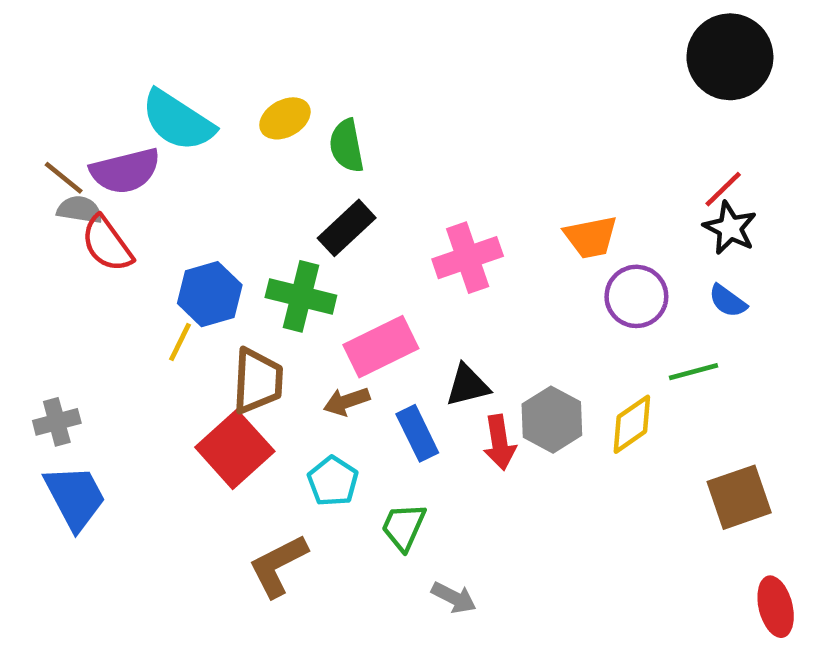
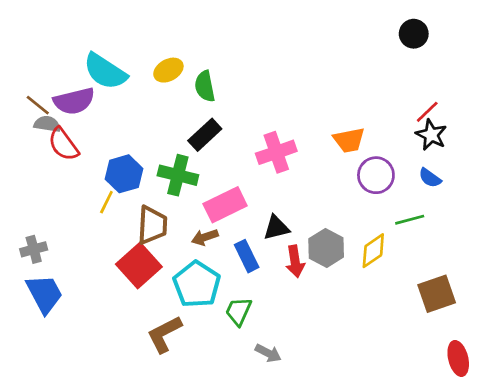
black circle: (730, 57) -> (414, 34), moved, size x0.6
cyan pentagon: (333, 481) -> (197, 284), size x1.6

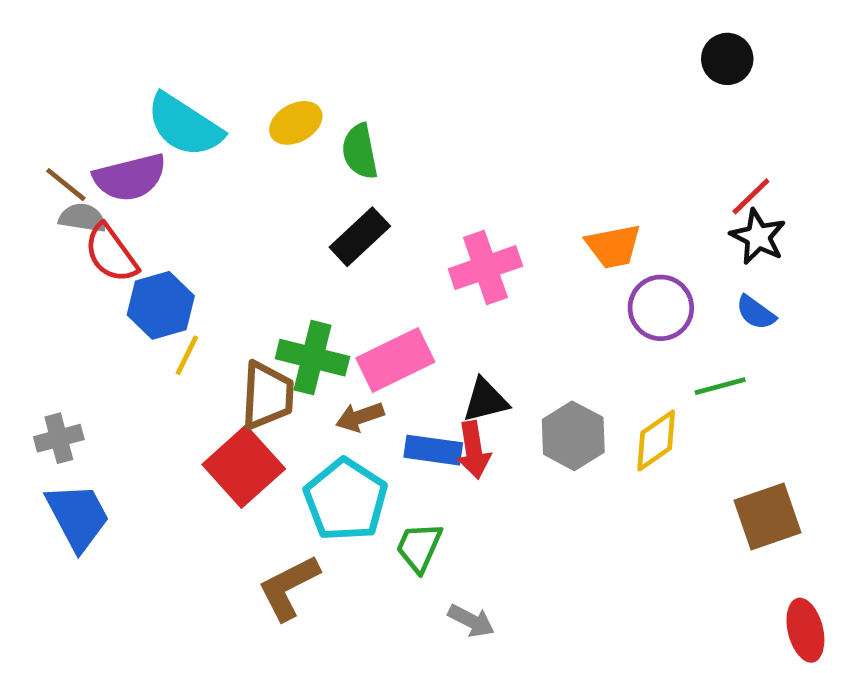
blue hexagon: (124, 174) -> (161, 305), moved
green cross: (178, 175) -> (312, 358), moved
blue rectangle: (247, 256) -> (433, 450), turned -56
red arrow: (295, 261) -> (474, 450), moved

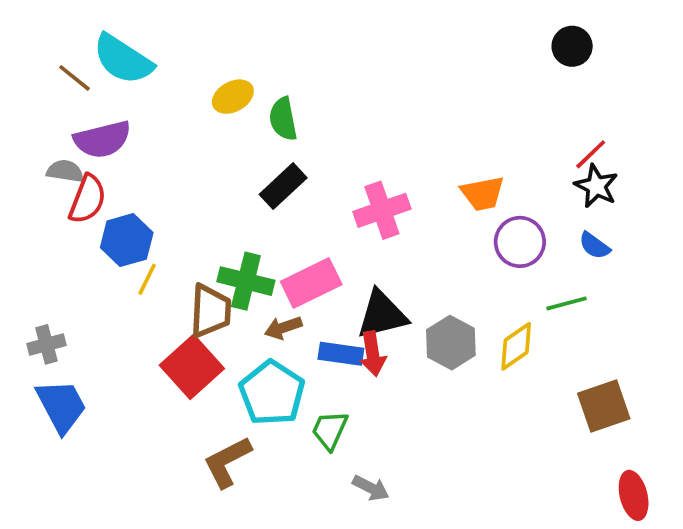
cyan semicircle: (184, 125) -> (123, 59), moved
brown line: (66, 185) -> (74, 78), moved
red semicircle: (111, 253) -> (87, 199), turned -123
black triangle: (485, 400) -> (382, 315), size x1.4

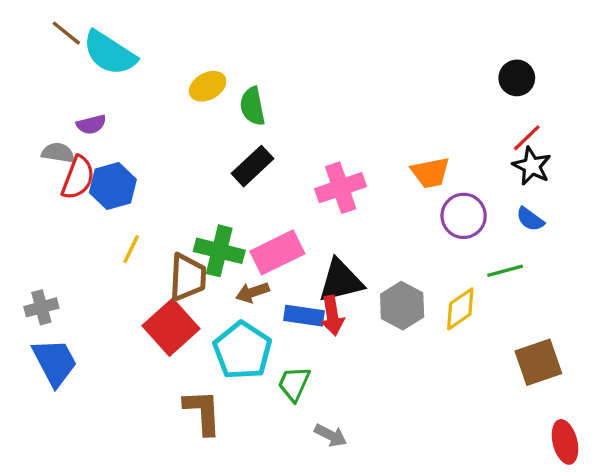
black circle: (572, 46) -> (517, 78), moved
brown line: (74, 78) -> (66, 33), moved
purple semicircle: (102, 139) -> (91, 124), size x0.6
blue hexagon: (127, 240) -> (113, 186), moved
brown L-shape: (227, 462) -> (203, 412), turned 114

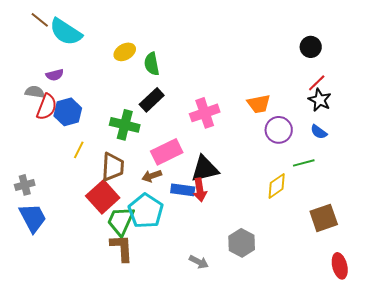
green cross: (219, 251) -> (125, 125), moved
gray hexagon: (402, 306) -> (242, 243), moved
green trapezoid: (294, 384) -> (121, 221), moved, size x1.4

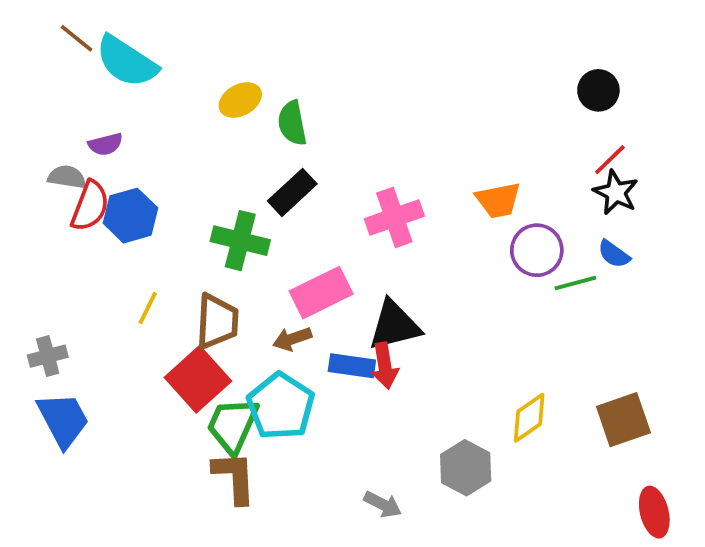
yellow line: (79, 150) -> (148, 308), moved
green line: (304, 163) -> (575, 283), moved
yellow diamond: (277, 186) -> (529, 418), moved

